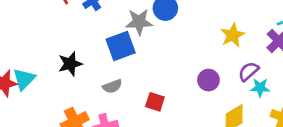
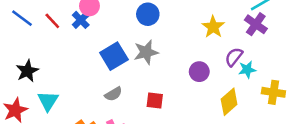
gray star: (139, 22) -> (146, 52), moved
black star: (70, 64) -> (27, 71), moved
cyan triangle: (24, 79) -> (48, 101), moved

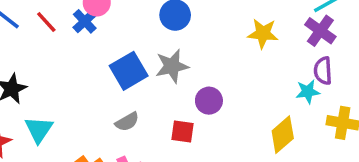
yellow star: (213, 27) -> (263, 33), turned -30
purple semicircle: (234, 57) -> (323, 71), moved, turned -42
purple circle: (199, 72) -> (209, 101), moved

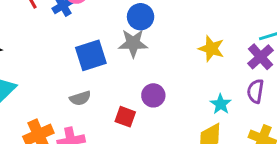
gray star: (172, 66) -> (133, 43), moved
cyan star: (308, 92) -> (221, 104), moved, turned 30

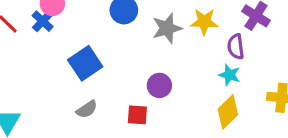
gray star: (133, 43) -> (167, 28), moved
purple semicircle: (255, 91) -> (236, 47), moved

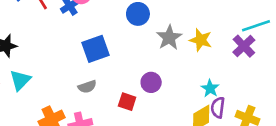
gray star: (167, 28) -> (169, 38), turned -30
purple semicircle: (236, 47) -> (218, 107), moved

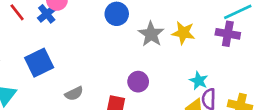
purple cross: (244, 46) -> (228, 34), turned -30
blue square: (95, 49) -> (39, 63), moved

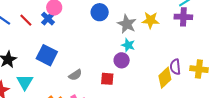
blue square: (39, 63) -> (47, 55), turned -30
cyan star: (199, 81) -> (128, 45), moved

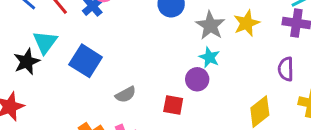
yellow star: (151, 20) -> (247, 23), turned -30
purple semicircle: (175, 67) -> (286, 69), moved
cyan triangle: (25, 82) -> (45, 42), moved

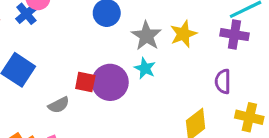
purple circle: (197, 79) -> (110, 82), moved, size x1.5
red square: (173, 105) -> (85, 82), moved

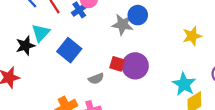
gray star: (146, 36) -> (123, 24), moved, turned -30
cyan star: (145, 68) -> (184, 84), moved, size x1.5

